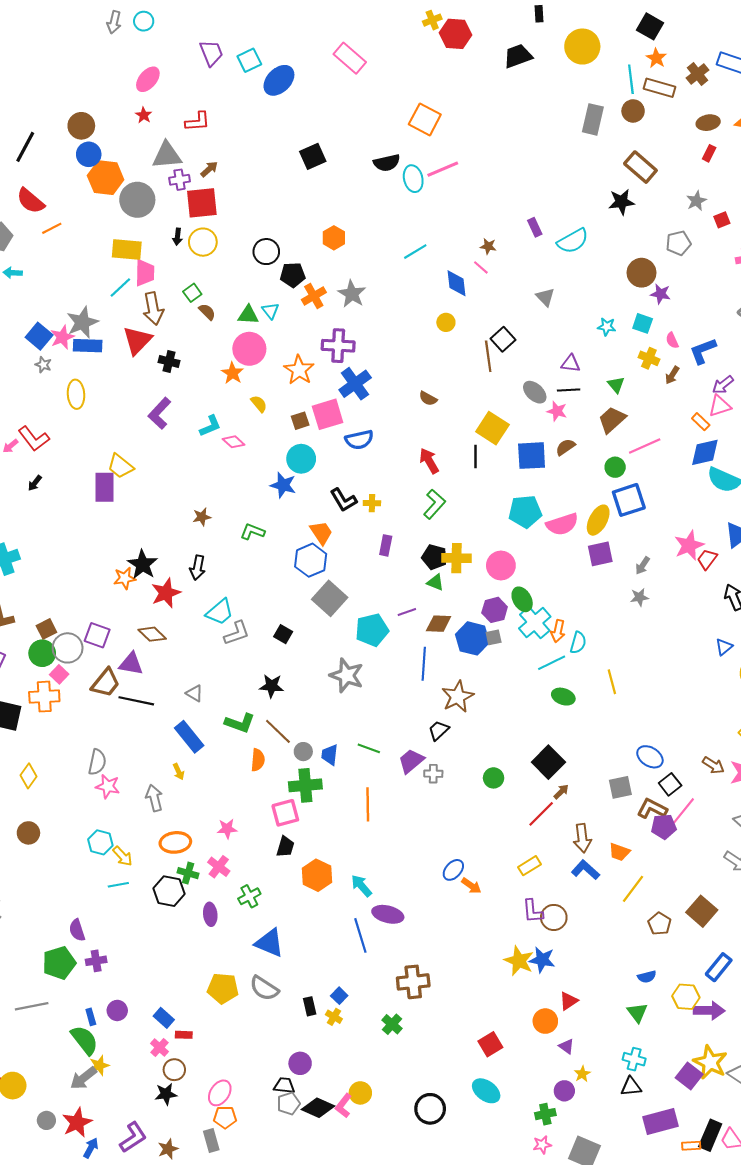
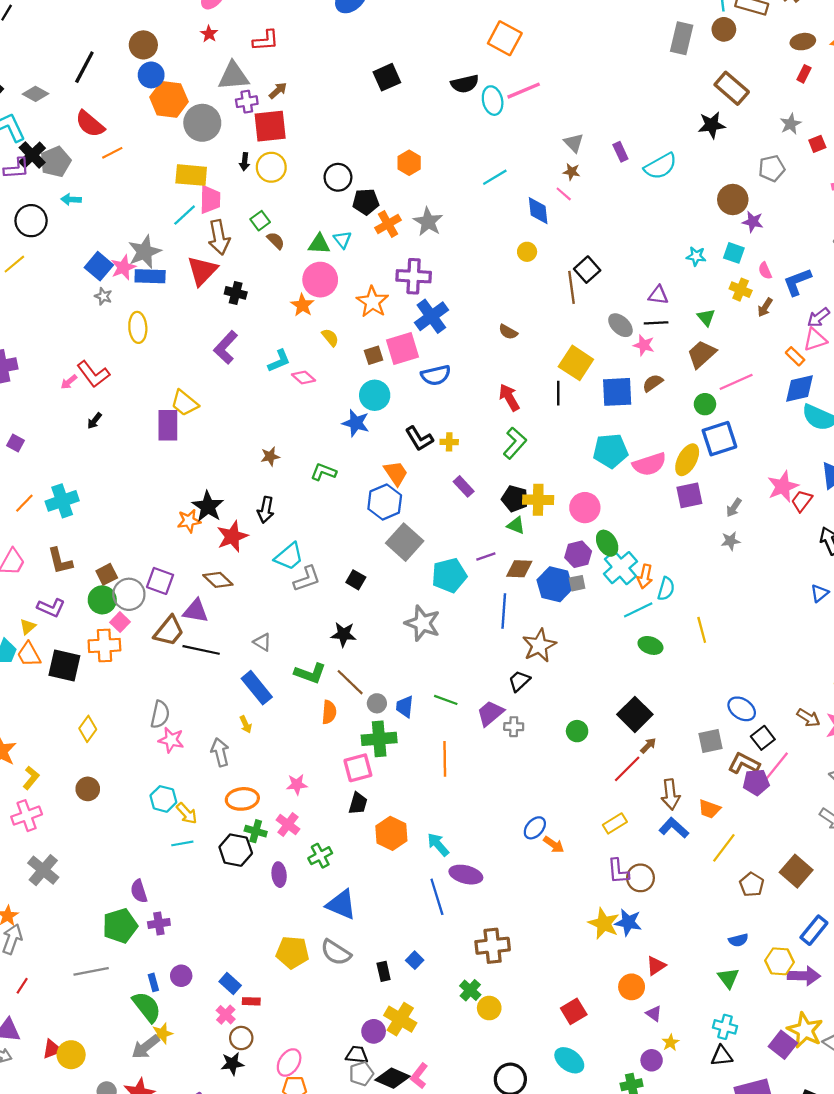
gray triangle: (545, 297) -> (574, 143), moved
purple rectangle: (386, 545) -> (464, 486), turned -54
yellow cross: (334, 1017) -> (400, 1019), moved, size x1.8
yellow circle: (360, 1093) -> (489, 1008), moved

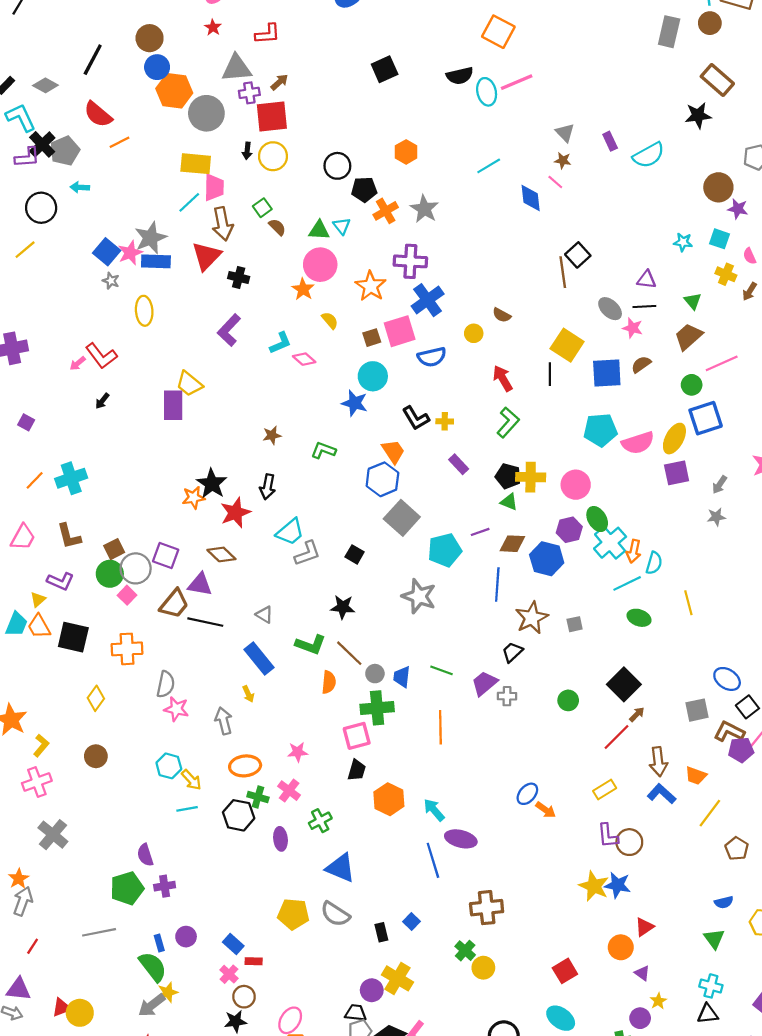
yellow circle: (527, 252) -> (474, 333), moved
gray square: (577, 583) -> (575, 624), moved
orange cross: (104, 645) -> (127, 649), moved

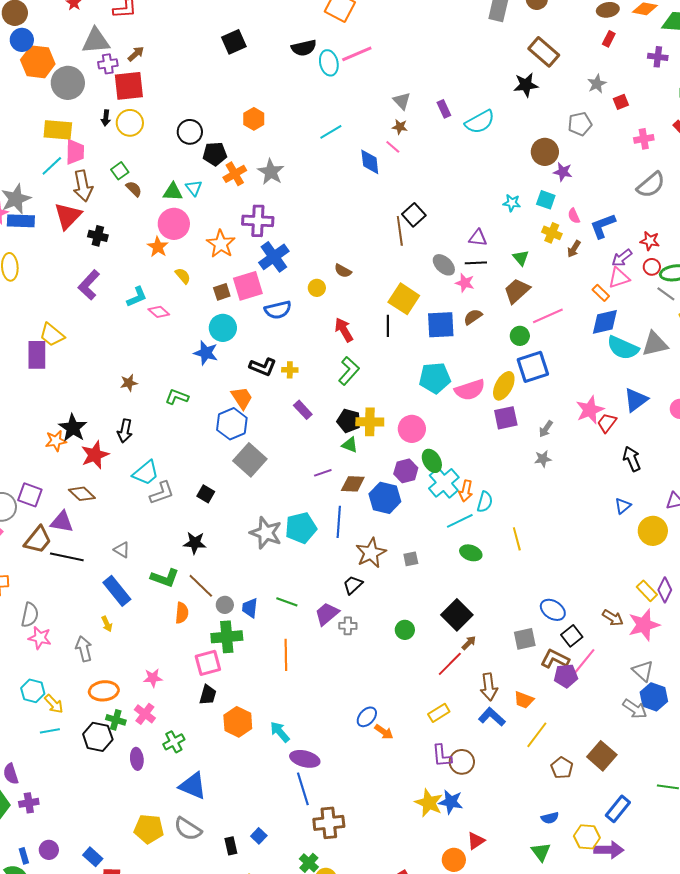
black L-shape: (416, 418) -> (263, 367), turned -36
cyan pentagon: (445, 550) -> (301, 528), moved
blue line: (433, 860) -> (303, 789), moved

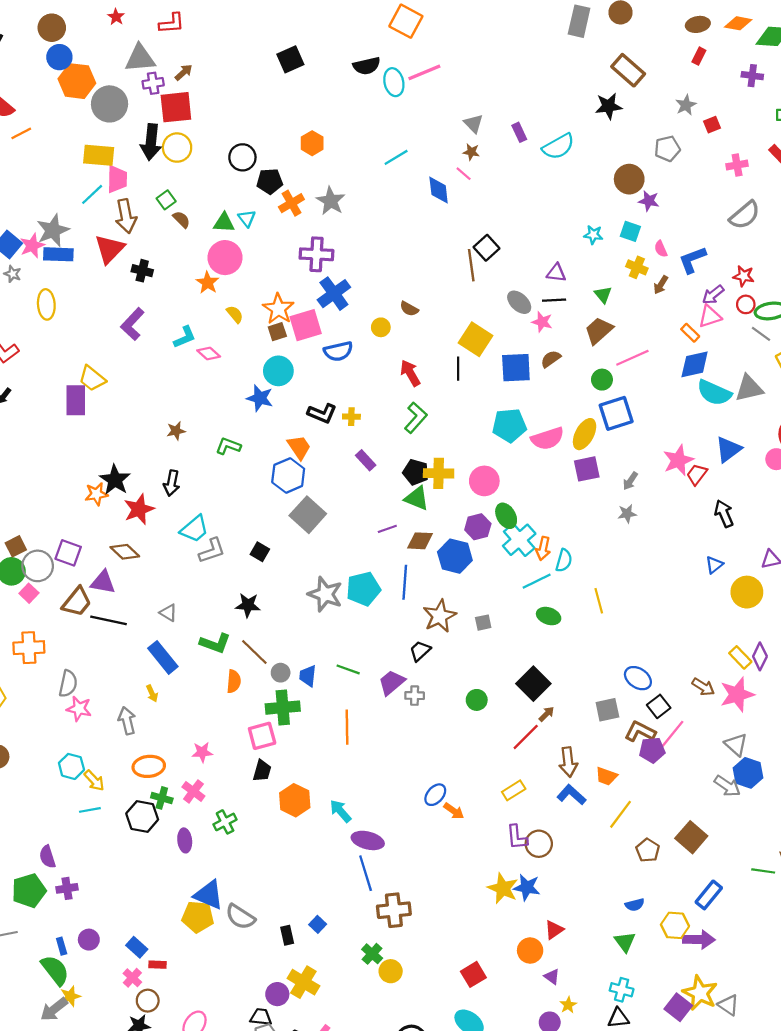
black arrow: (106, 118) -> (151, 142), size x2.0
orange star: (221, 244) -> (278, 309), moved
green triangle: (350, 445) -> (417, 498), size x1.4
blue triangle: (193, 786) -> (209, 895), moved

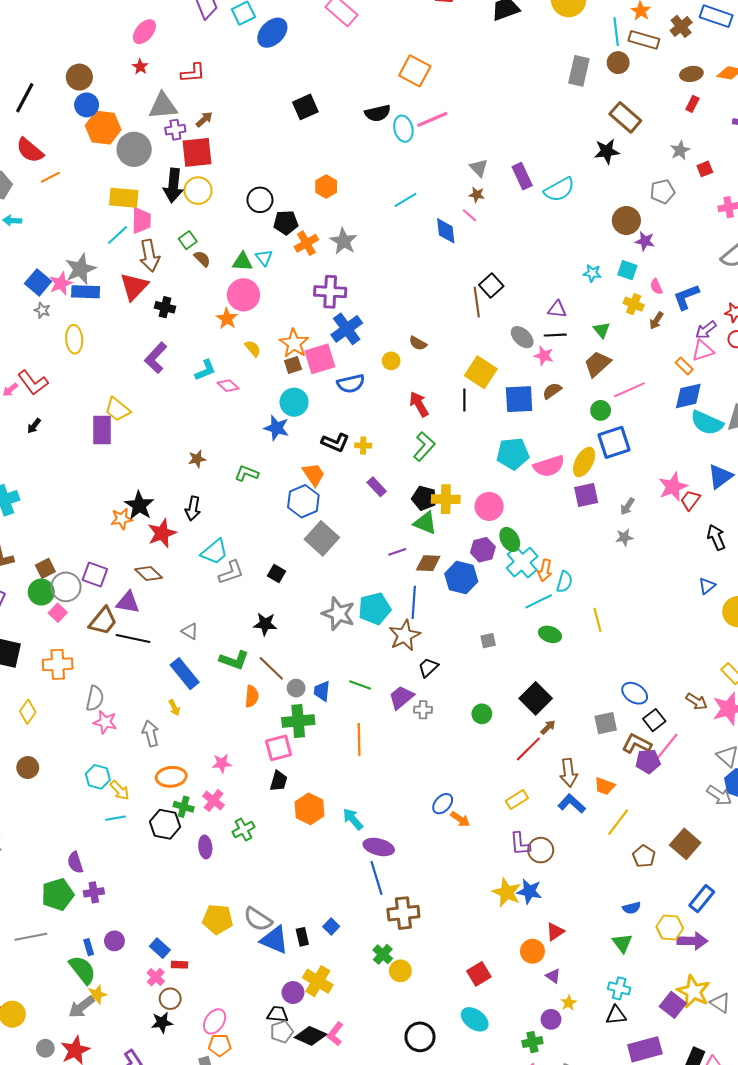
purple rectangle: (519, 132) -> (522, 176), size x1.4
brown star: (440, 616) -> (404, 635), moved
blue triangle: (209, 895) -> (274, 940), moved

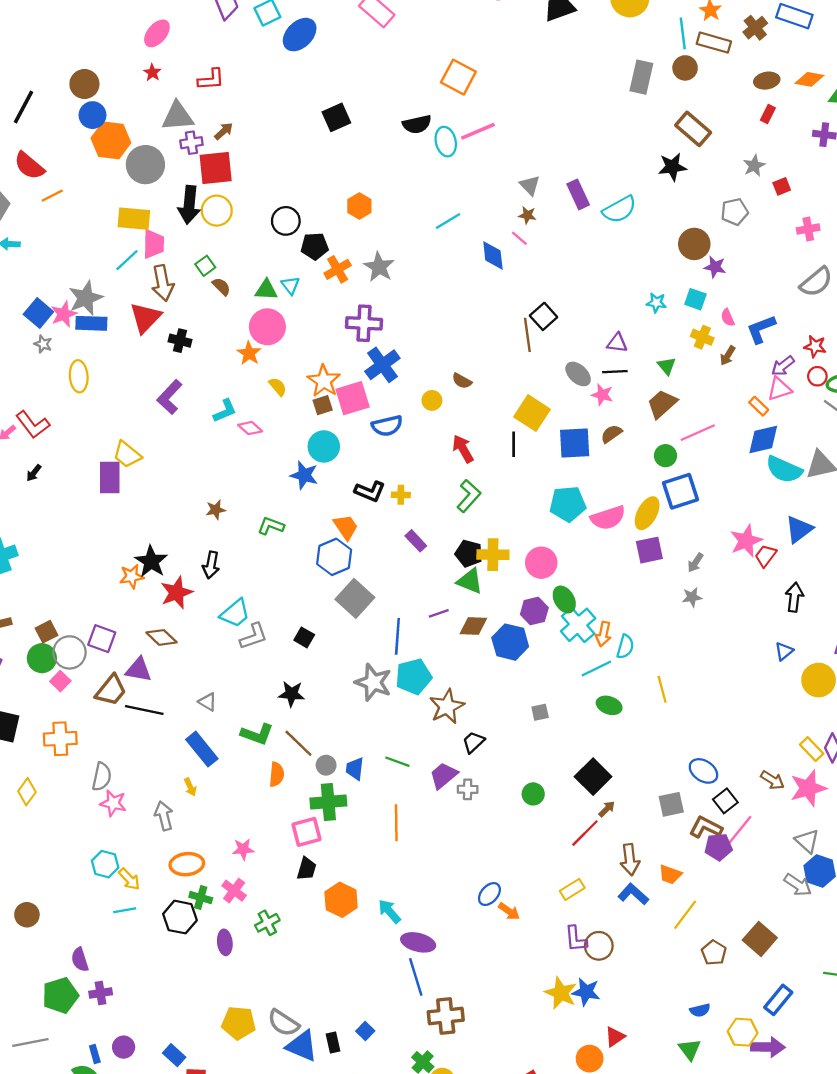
black arrow: (716, 537) -> (794, 597), turned 30
blue line: (414, 602) -> (397, 636), moved
brown circle: (28, 768) -> (27, 915), moved

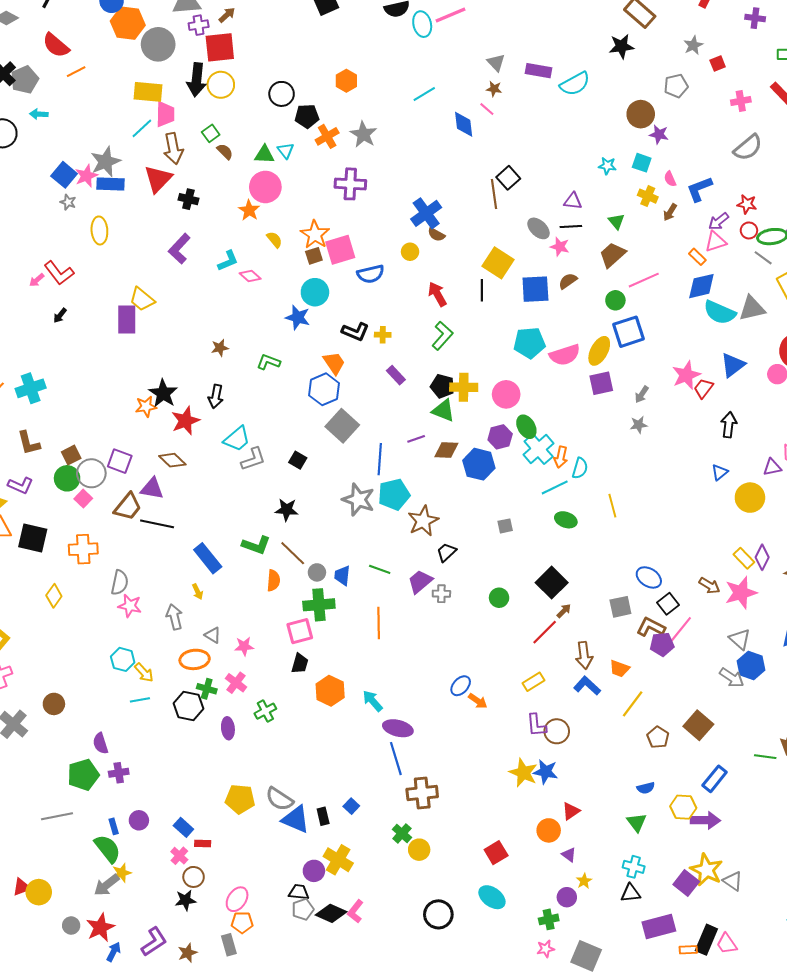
purple rectangle: (578, 194) -> (539, 71), turned -55
blue cross: (382, 365) -> (426, 213), moved
gray triangle: (208, 702) -> (213, 635), moved

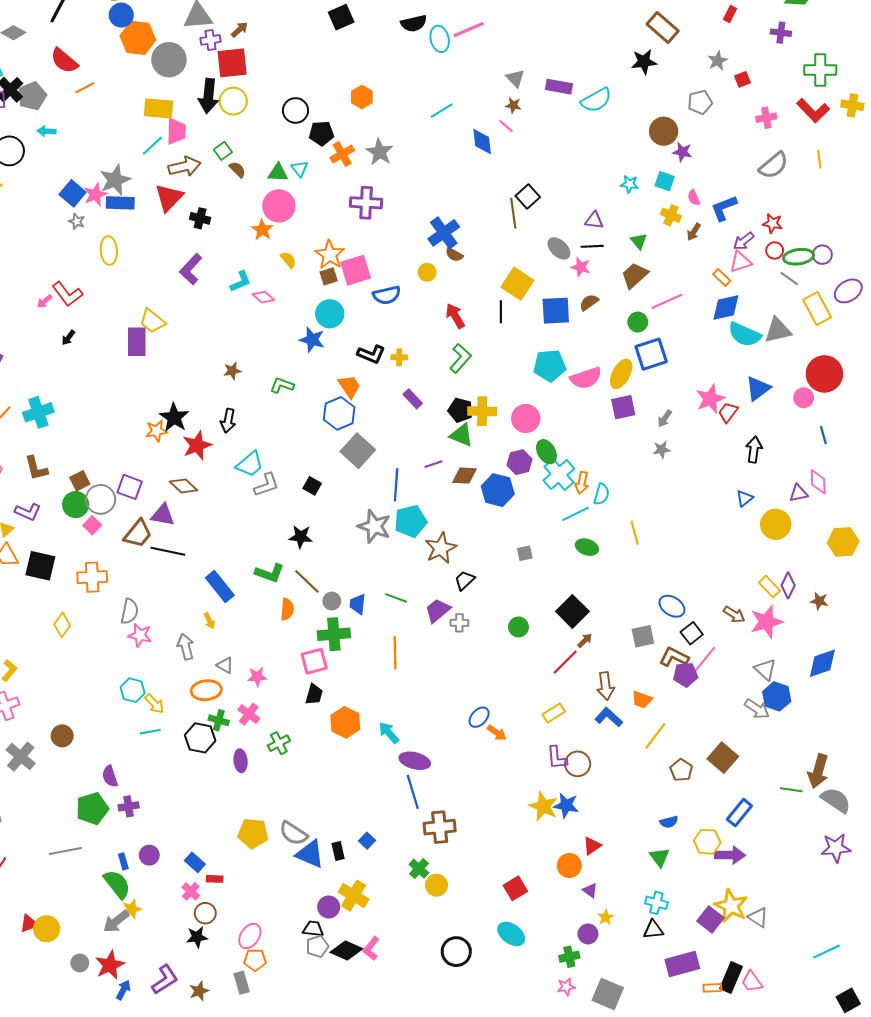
brown arrow: (173, 149) -> (185, 166), turned -92

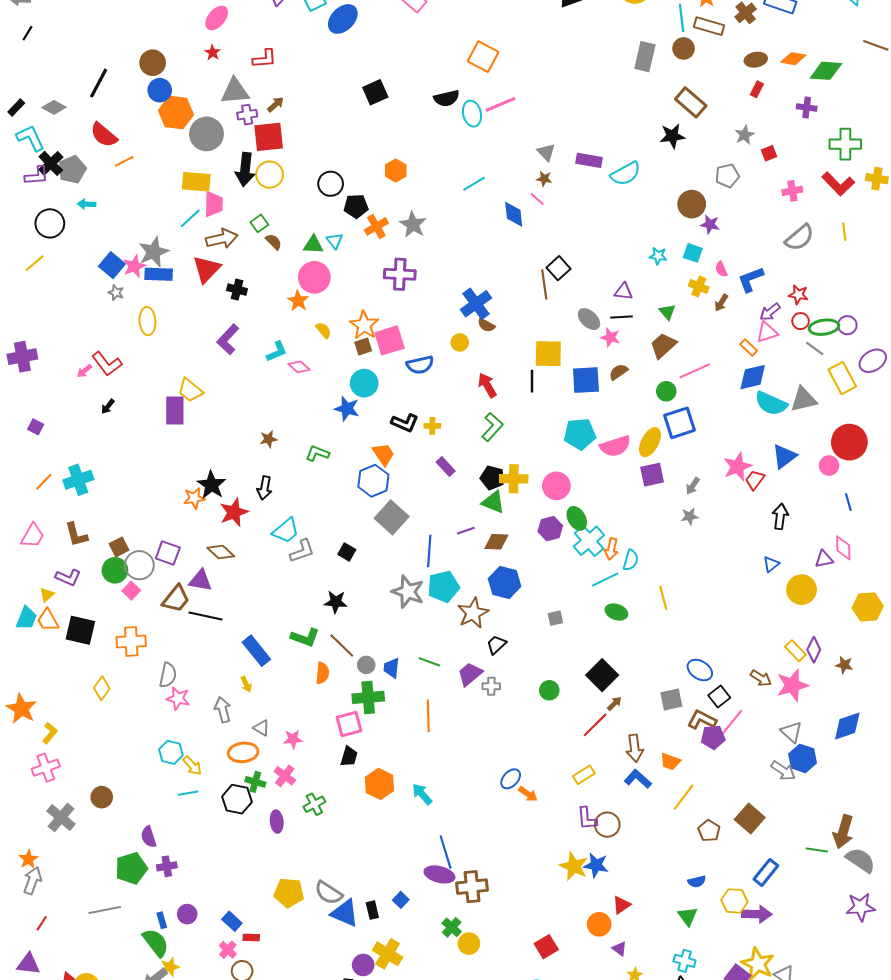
yellow square: (517, 284) -> (548, 354), turned -32
blue hexagon: (498, 490) -> (505, 583), moved
purple ellipse: (415, 761) -> (439, 874), moved

